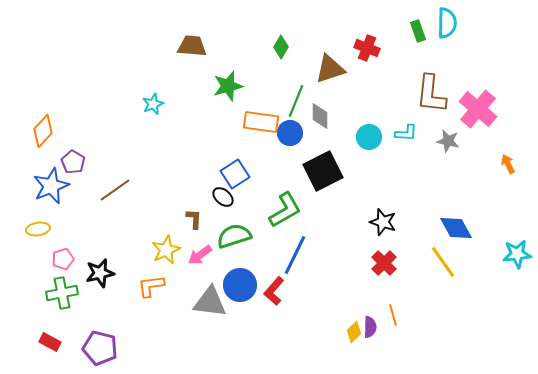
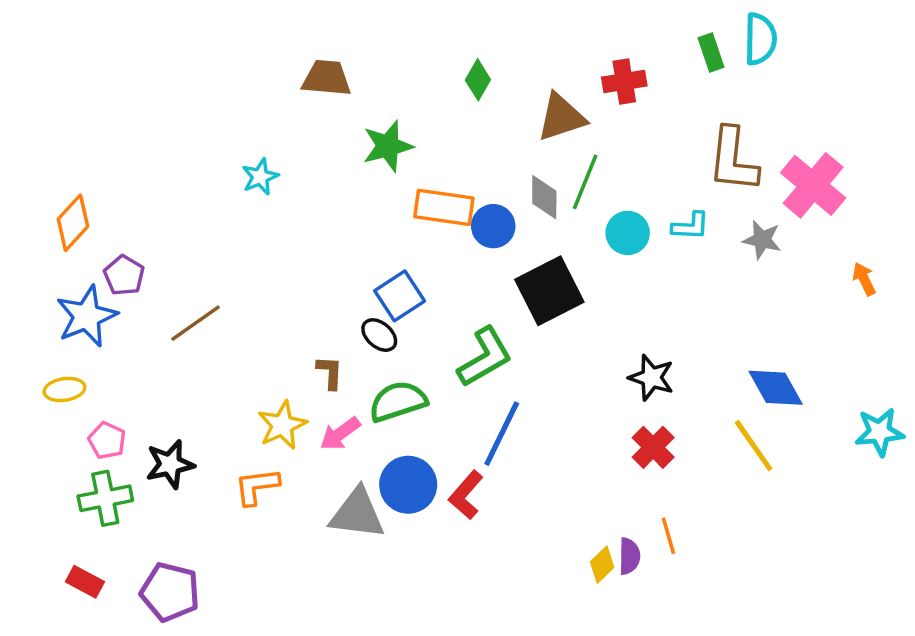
red cross: (367, 48) -> (624, 82), turned -30
green line: (296, 101) -> (585, 182), moved
pink pentagon: (63, 259) -> (107, 440), turned -30

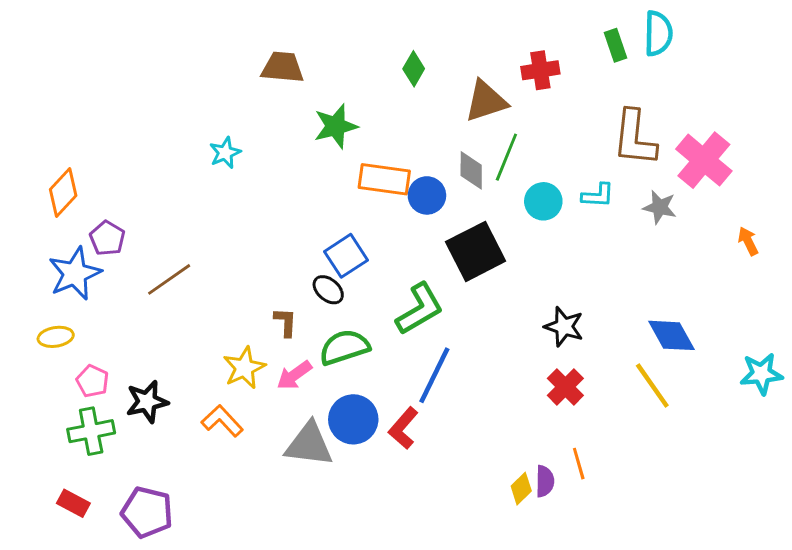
orange L-shape: (257, 486) -> (222, 421), turned 54

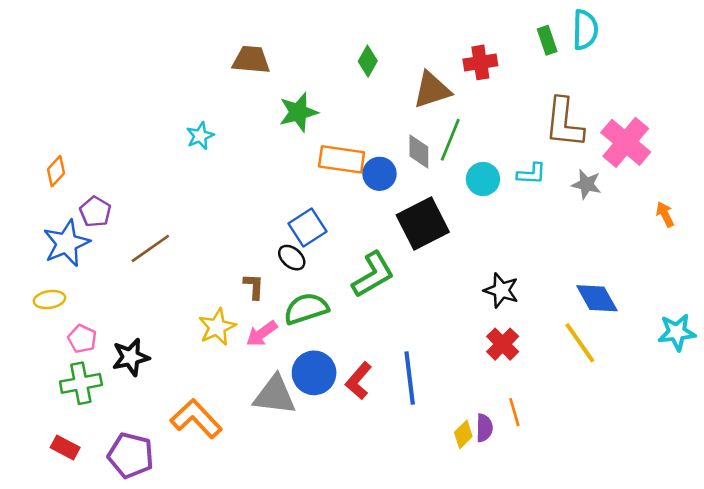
orange diamond: (63, 193) -> (56, 171), size x0.7
blue line: (434, 375) -> (410, 378), moved, turned -33
orange L-shape: (222, 421) -> (196, 419), moved, size x1.4

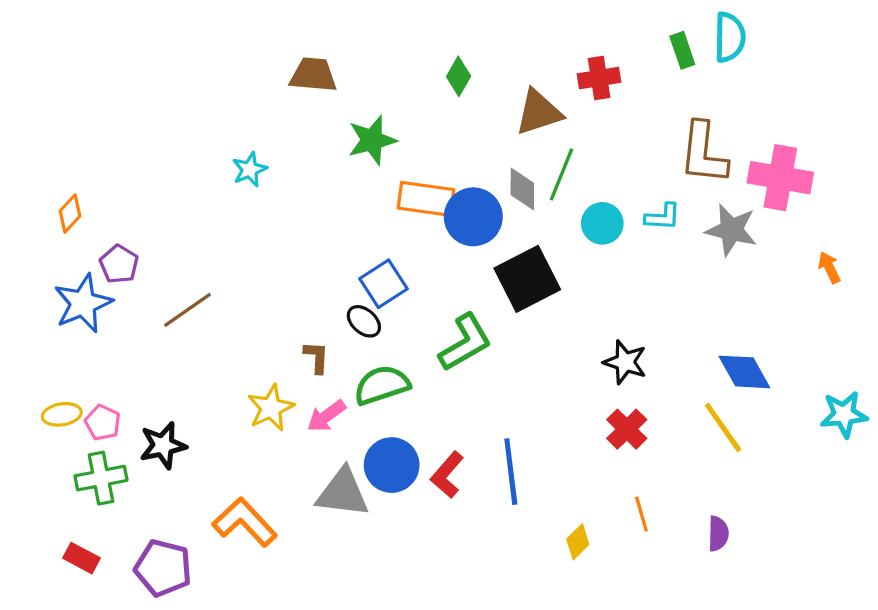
pink cross: (626, 142) -> (780, 178), turned -30
blue circle: (380, 174) -> (473, 217), size x1.4
gray star: (586, 184) -> (731, 230), size x1.4
yellow ellipse: (49, 300) -> (62, 414), moved
purple semicircle: (484, 428) -> (718, 534), moved

